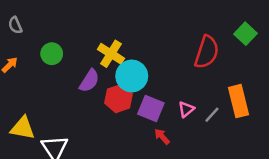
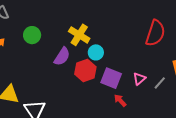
cyan circle: (132, 76) -> (96, 52), size x0.6

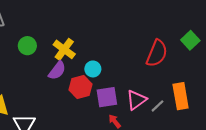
yellow cross: (79, 35) -> (64, 49), moved
purple square: (111, 78) -> (107, 97), turned -35
pink triangle: (139, 79) -> (136, 100), size x1.5

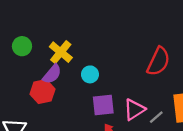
red hexagon: (80, 87) -> (43, 92), moved

